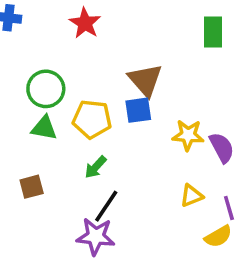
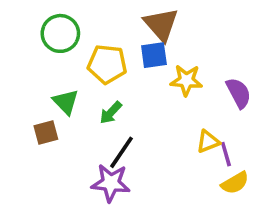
green triangle: (44, 128) -> (66, 102), moved, turned 36
yellow star: (188, 135) -> (186, 80), moved
purple line: (229, 208) -> (226, 154), moved

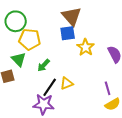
yellow pentagon: (107, 64) -> (30, 39), moved
yellow star: (186, 80) -> (86, 47), turned 30
yellow triangle: (208, 142) -> (67, 83), moved

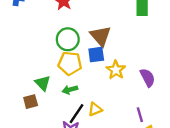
green circle: (16, 21) -> (68, 39), moved
yellow pentagon: (30, 39) -> (70, 63), moved
green arrow: (44, 65) -> (70, 90), turned 32

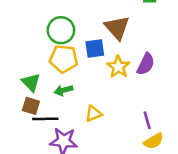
brown triangle: (101, 36) -> (117, 28), moved
purple semicircle: (148, 78) -> (146, 64), moved, turned 54
brown square: (31, 102) -> (31, 106), moved, turned 32
black line: (76, 114) -> (45, 119), moved, turned 55

